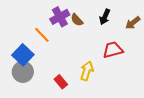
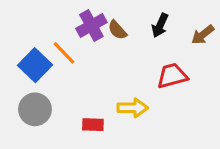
blue square: (23, 55) -> (35, 65), moved
yellow arrow: (87, 71) -> (133, 108), turned 72
red rectangle: (61, 82) -> (93, 125), turned -48

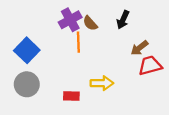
brown arrow: (203, 35) -> (139, 48), moved
orange line: (64, 53) -> (78, 42), moved, turned 42
red trapezoid: (172, 76) -> (150, 66), moved

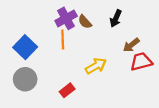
orange line: (78, 42) -> (63, 39), moved
yellow arrow: (102, 83) -> (96, 66), moved, turned -30
red rectangle: (71, 96) -> (67, 90), turned -40

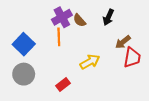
red trapezoid: (141, 62) -> (132, 58), turned 115

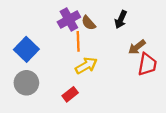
orange line: (59, 37) -> (78, 41), moved
yellow arrow: (90, 62) -> (86, 66), moved

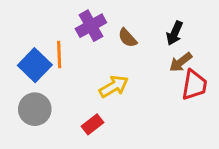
black arrow: (121, 19) -> (175, 33), moved
brown semicircle: (89, 23) -> (127, 38), moved
orange line: (78, 41) -> (59, 55), moved

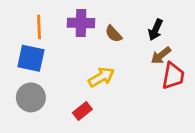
purple cross: (91, 26) -> (81, 23), turned 30
orange line: (59, 55) -> (39, 27), moved
blue square: (35, 65) -> (31, 58), turned -32

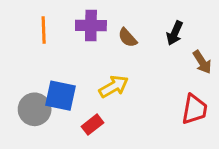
brown arrow: (161, 55) -> (202, 62), moved, turned -85
blue square: (31, 58) -> (60, 96), moved
red trapezoid: (173, 76) -> (195, 109), moved

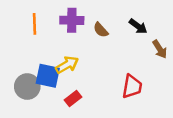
black arrow: (175, 33) -> (138, 26), turned -78
yellow arrow: (114, 86) -> (67, 65), moved
red trapezoid: (195, 109) -> (132, 87), moved

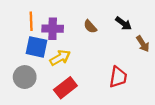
purple cross: (72, 20) -> (53, 29), moved
blue square: (48, 76) -> (36, 47), moved
red rectangle: (73, 99) -> (65, 88), size x1.5

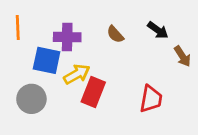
orange line: (31, 21) -> (18, 27), moved
red rectangle: (65, 88) -> (93, 92), moved, turned -30

